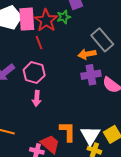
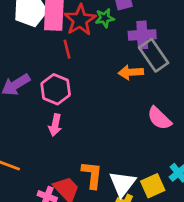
purple cross: (91, 75) -> (142, 35), moved

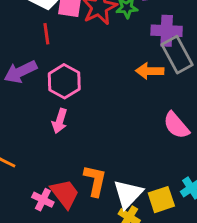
red line: (67, 49) -> (46, 34), moved

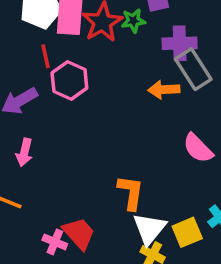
pink hexagon: (64, 81) -> (69, 81), moved
pink arrow: (60, 121) -> (24, 152), moved
orange L-shape: (95, 181) -> (131, 193), moved

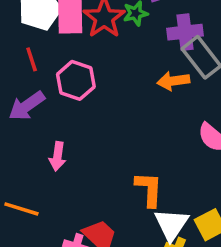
red line: (45, 56) -> (32, 59), moved
pink arrow: (24, 152) -> (58, 156), moved

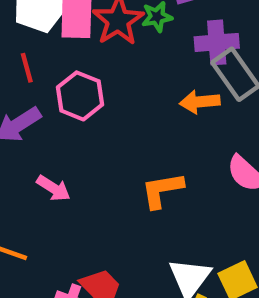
pink arrow: (58, 156) -> (53, 188), turned -68
orange L-shape: (149, 189) -> (162, 190), moved, turned -105

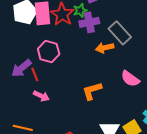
purple cross: (217, 42) -> (89, 22), moved
red line: (27, 68) -> (35, 74), moved

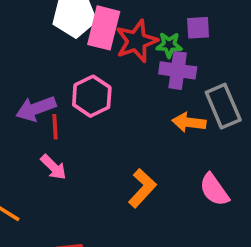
orange L-shape: (92, 91) -> (142, 188), turned 130

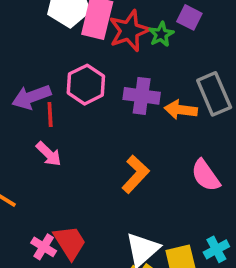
purple square: (198, 28) -> (189, 17), turned 30
green star: (169, 45) -> (161, 34), turned -30
purple cross: (178, 70) -> (142, 96), moved

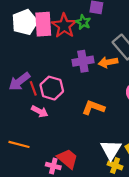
pink hexagon: (86, 85) -> (52, 88), moved
orange L-shape: (135, 174) -> (93, 108), turned -95

